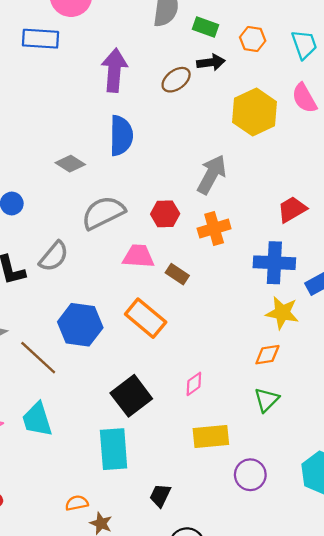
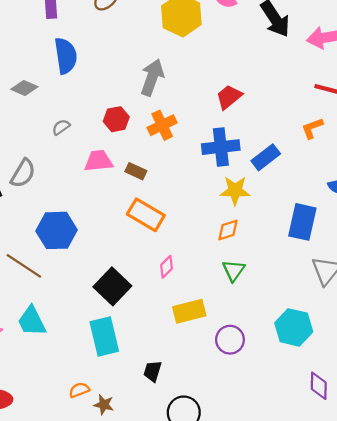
gray semicircle: (103, 213) -> (61, 127), size x0.5
orange rectangle: (146, 318) -> (146, 215), moved

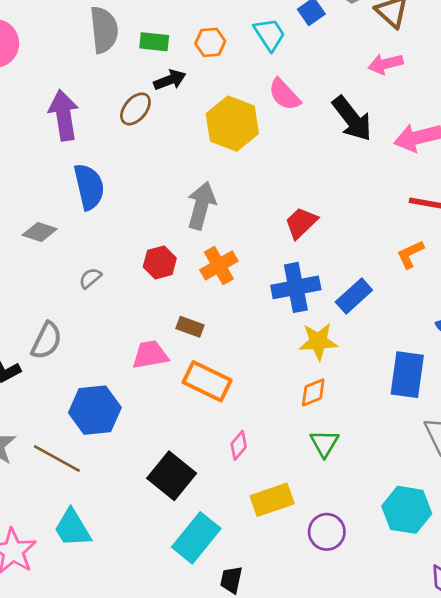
pink trapezoid: (99, 161) -> (150, 355), moved
cyan rectangle: (104, 337) -> (196, 538), moved, turned 57

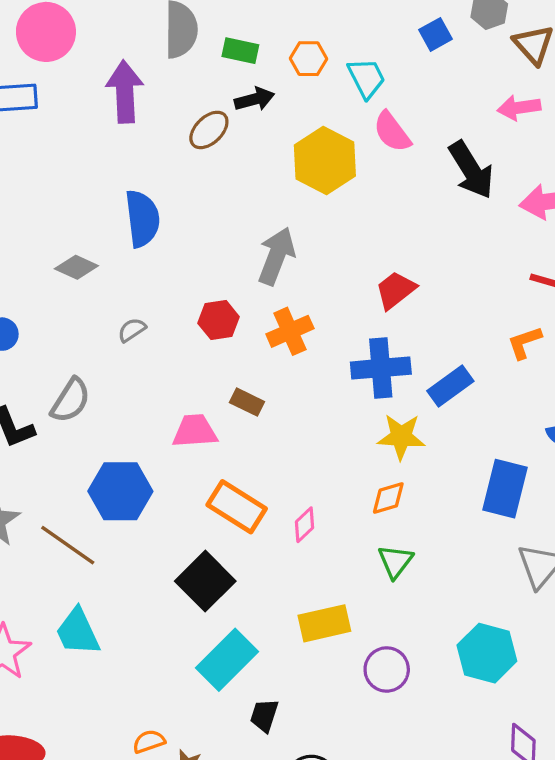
cyan trapezoid: (270, 34) -> (366, 78), moved
purple arrow: (64, 115) -> (125, 92), moved
orange rectangle: (207, 381) -> (237, 507), moved
pink diamond: (239, 445) -> (305, 525), moved

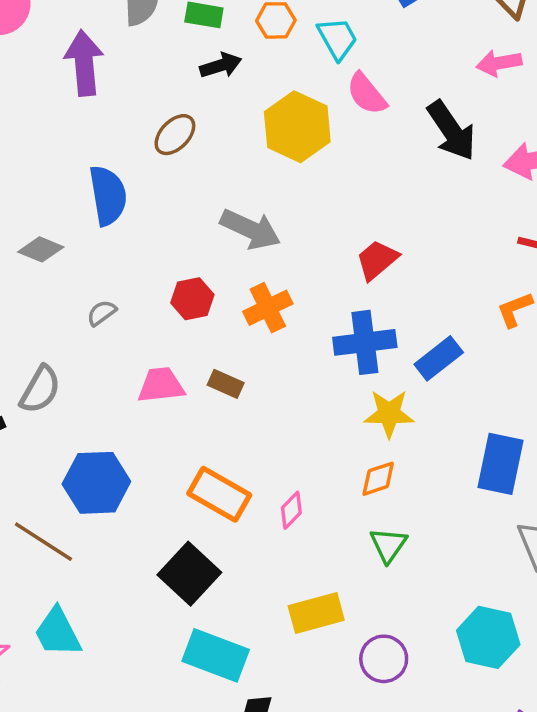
brown ellipse: (209, 130) -> (175, 135), moved
gray arrow: (276, 256) -> (250, 229), turned 96
pink trapezoid: (195, 431) -> (161, 385), moved
cyan rectangle: (227, 660) -> (216, 655), turned 68

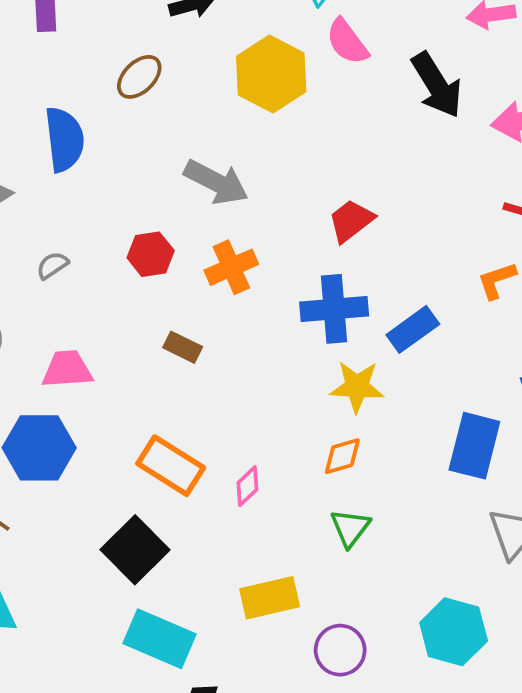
pink trapezoid: (161, 385) -> (67, 369), moved

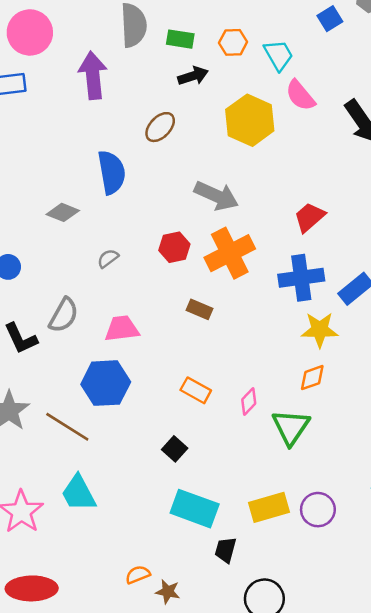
orange cross: (231, 267) -> (230, 253), size x1.4
orange rectangle: (171, 466) -> (196, 390), size x0.7
green triangle: (350, 528) -> (291, 427), moved, size x1.4
black square: (135, 550) -> (175, 449), size x0.6
yellow rectangle: (270, 598) -> (269, 507), moved

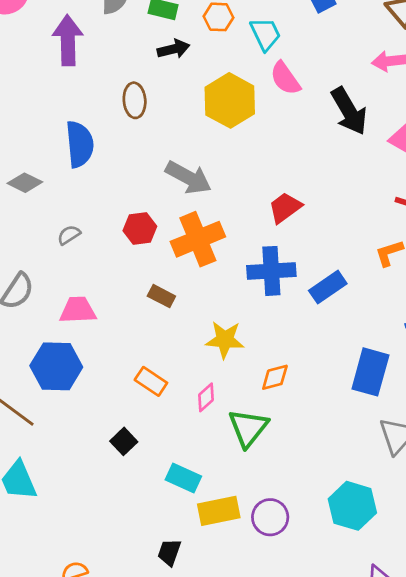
brown ellipse: (160, 127) -> (135, 100), turned -52
yellow star: (320, 330) -> (225, 340), moved
cyan rectangle: (195, 509) -> (183, 478), moved, size x0.7

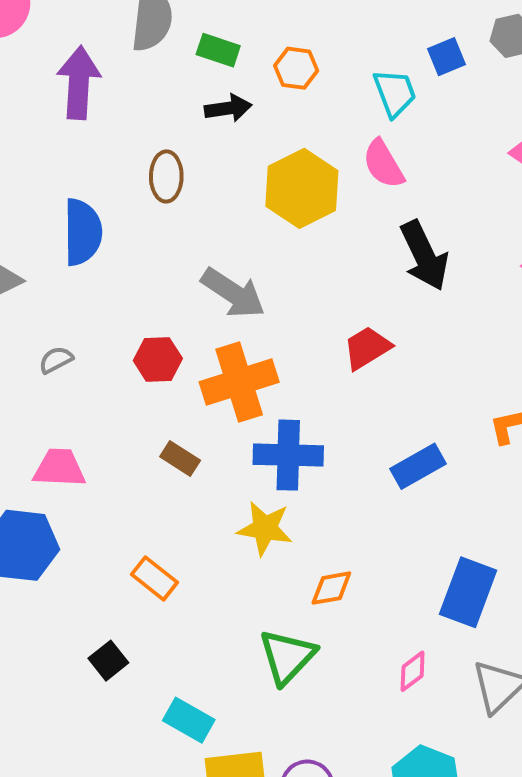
cyan trapezoid: (265, 34) -> (395, 93), moved
black arrow: (349, 111) -> (424, 256), moved
blue cross: (271, 271) -> (288, 455), moved
pink diamond: (206, 397) -> (413, 671), moved

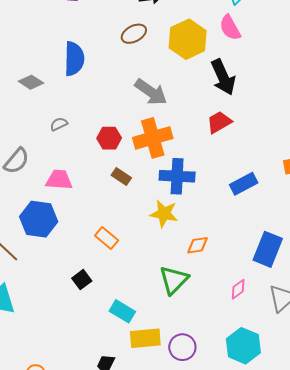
brown ellipse: (166, 176) -> (134, 34), moved, turned 60
black arrow: (424, 256) -> (223, 77), moved
red hexagon: (158, 360) -> (109, 138), moved

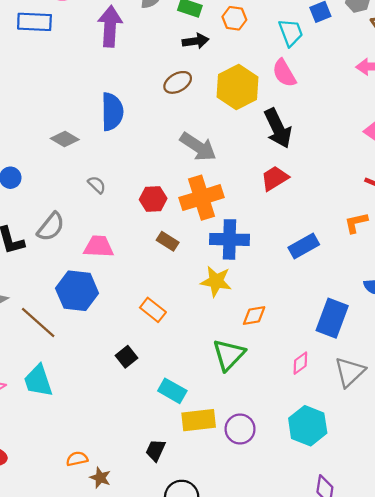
gray semicircle: (59, 124) -> (97, 185), turned 72

